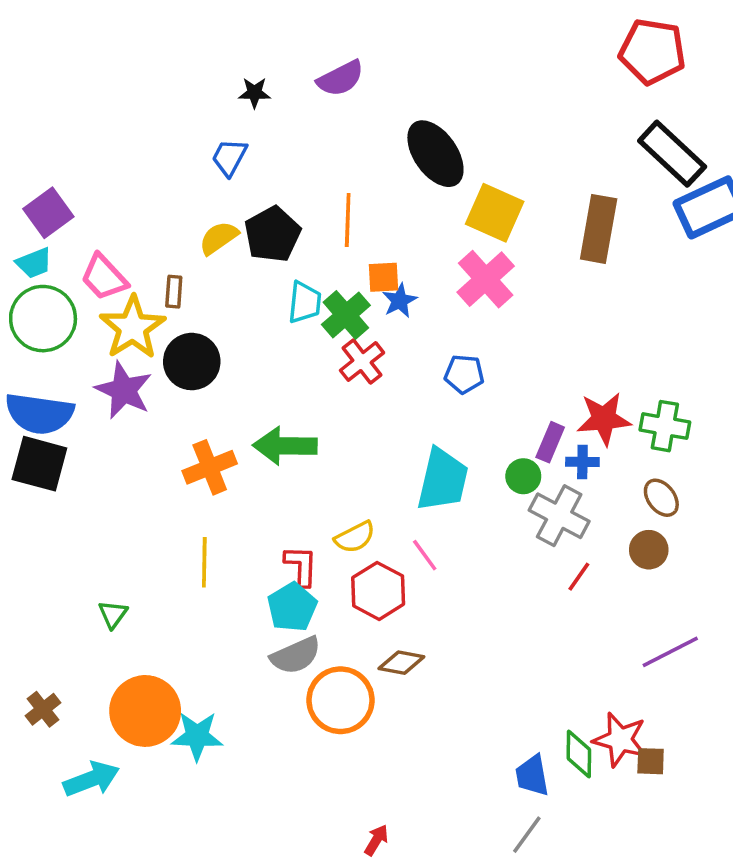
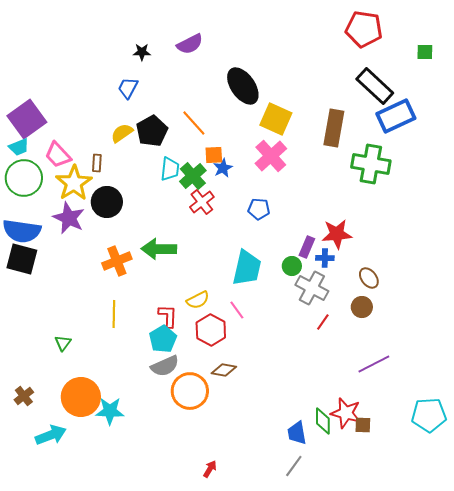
purple square: (48, 213) -> (27, 119), size x1.4
orange line: (348, 220) -> (194, 123), turned -44
green cross: (665, 426) -> (371, 164), moved, size x1.4

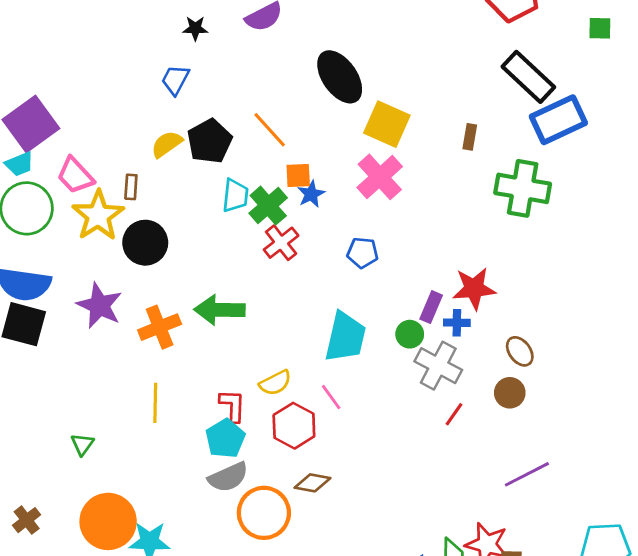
brown rectangle: (334, 128) -> (470, 137), size x0.5
purple star: (69, 218) -> (100, 306), moved

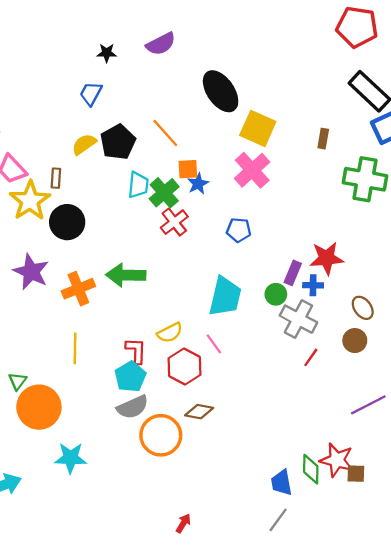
orange circle: (108, 521) -> (39, 407), moved

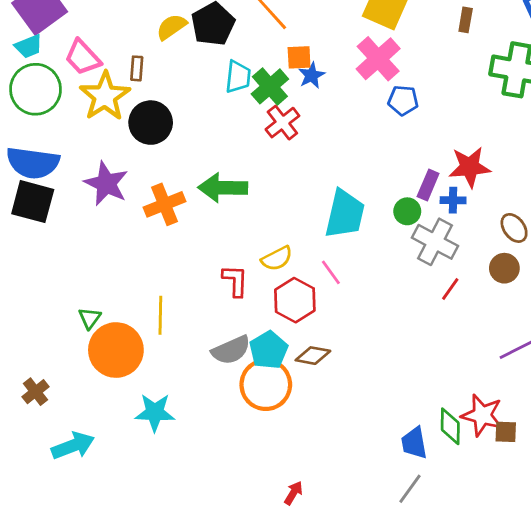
blue pentagon: (239, 230) -> (403, 100), moved
yellow line: (75, 348) -> (160, 315), moved
cyan pentagon: (130, 377) -> (269, 350), moved

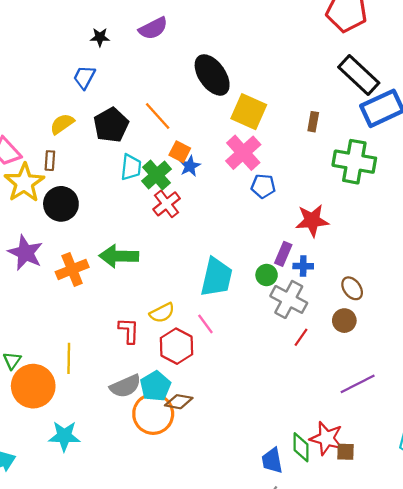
yellow semicircle: (171, 27) -> (62, 124), moved
orange square: (299, 57) -> (180, 152), turned 30
red star: (470, 167) -> (312, 221), moved
brown diamond: (313, 356) -> (179, 402), moved

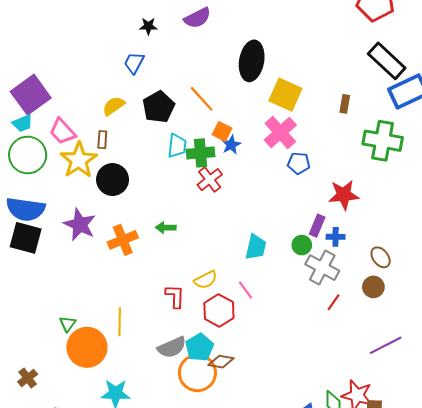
black ellipse: (212, 75) -> (252, 61), turned 45
green cross: (157, 175) -> (201, 153), turned 36
green arrow: (119, 256) -> (166, 228), size x0.6
cyan trapezoid: (217, 277) -> (256, 247), size x0.7

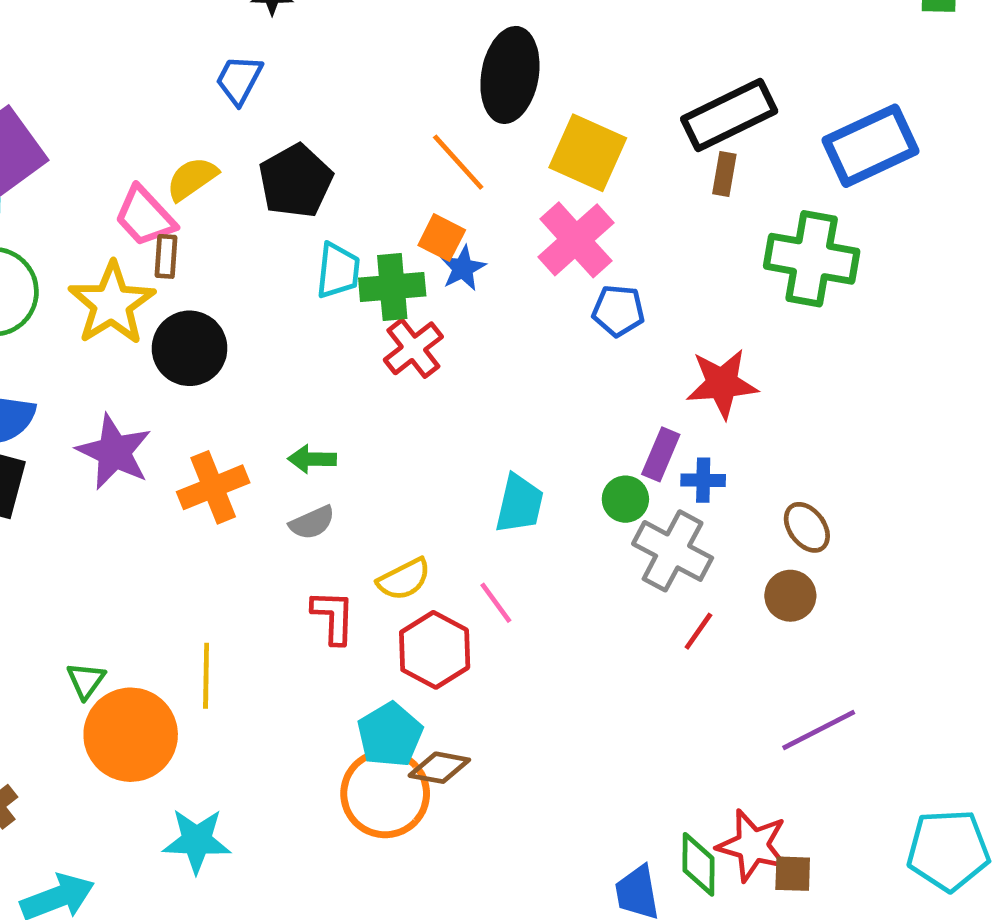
black rectangle: (387, 61) -> (729, 115), moved, turned -69
orange line: (202, 99) -> (458, 162), moved
pink trapezoid: (62, 131) -> (145, 216), moved
gray semicircle: (172, 347) -> (312, 523), moved, size x0.7

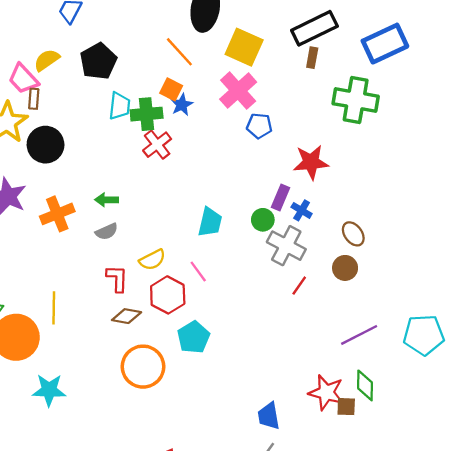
blue cross: (703, 480) -> (302, 210), turned 30
cyan pentagon: (390, 735) -> (194, 337), moved
brown diamond: (439, 768) -> (127, 316), moved
cyan pentagon: (948, 850) -> (424, 335), moved
green diamond: (698, 864) -> (365, 385), moved

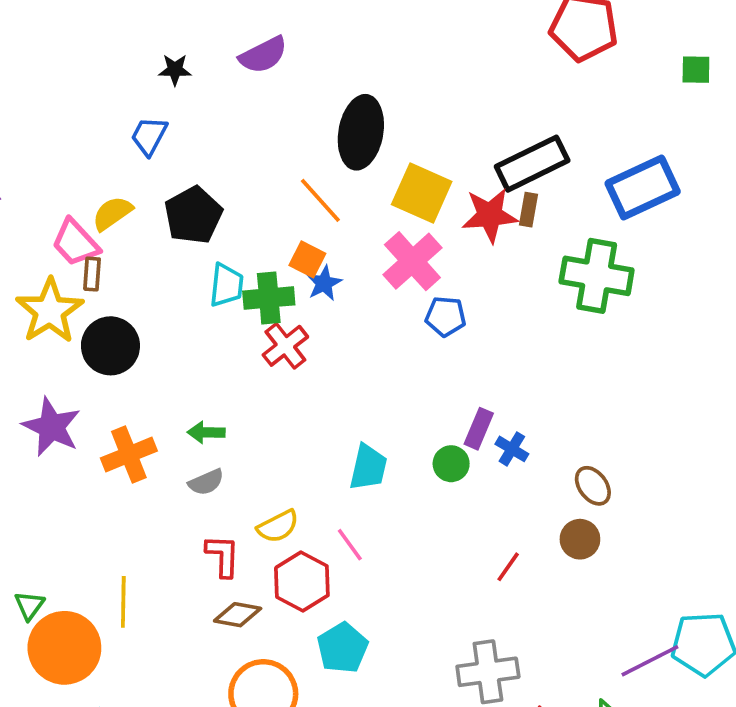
red star: (311, 162) -> (490, 215), moved
gray cross: (286, 246) -> (488, 672), moved, turned -36
purple line: (359, 335) -> (650, 661), moved

